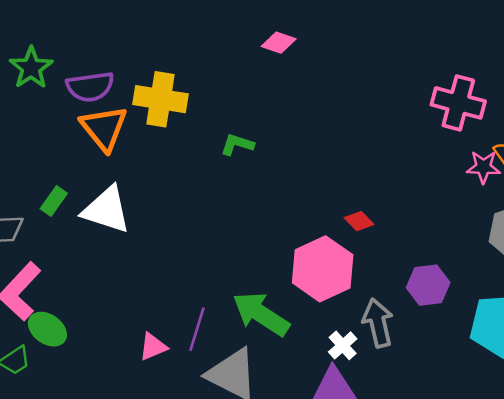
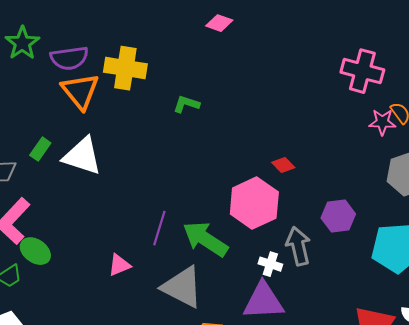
purple line: (197, 329) -> (159, 228), moved
white cross: (343, 345) -> (270, 264), turned -30

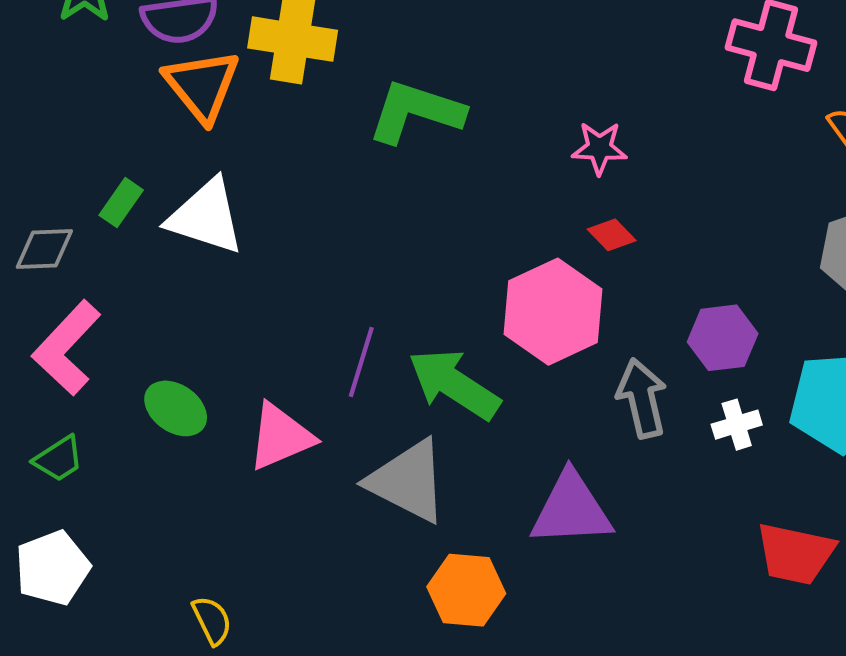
green L-shape: (186, 104) -> (416, 112), size x1.8
pink star: (382, 122) -> (599, 148), moved
green ellipse: (35, 251) -> (176, 408), moved
white cross: (270, 264) -> (737, 425), moved, turned -35
pink triangle: (119, 265) -> (281, 437), size x1.5

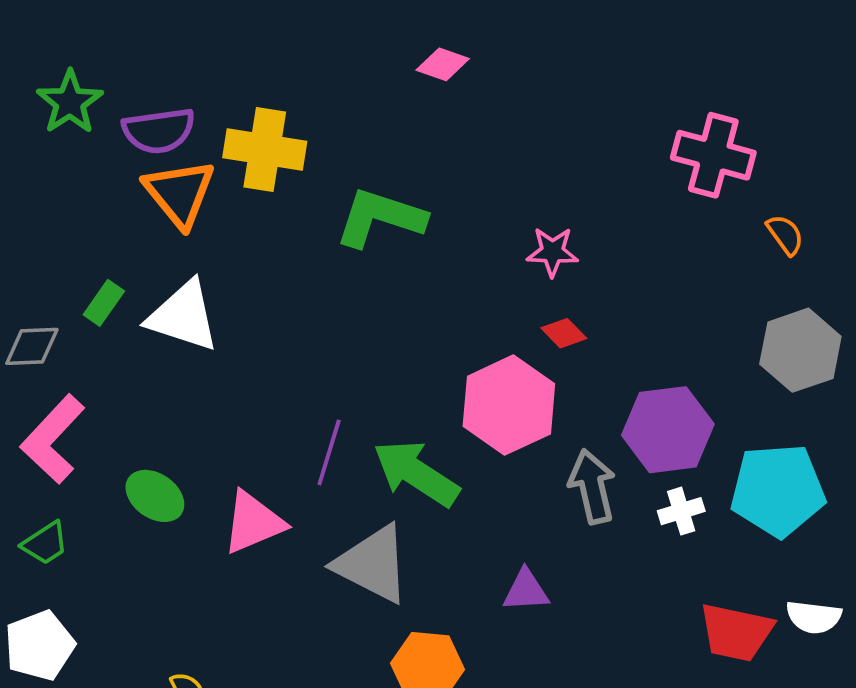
purple hexagon: (723, 338) -> (668, 430), size x1.4
purple triangle: (571, 509) -> (526, 591), size x0.6

